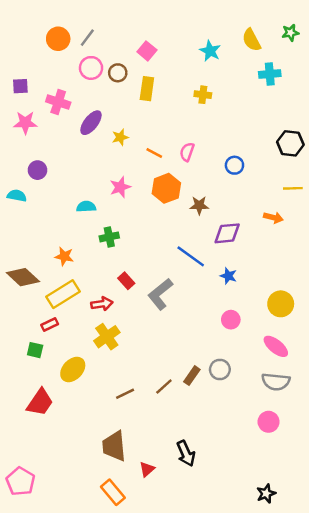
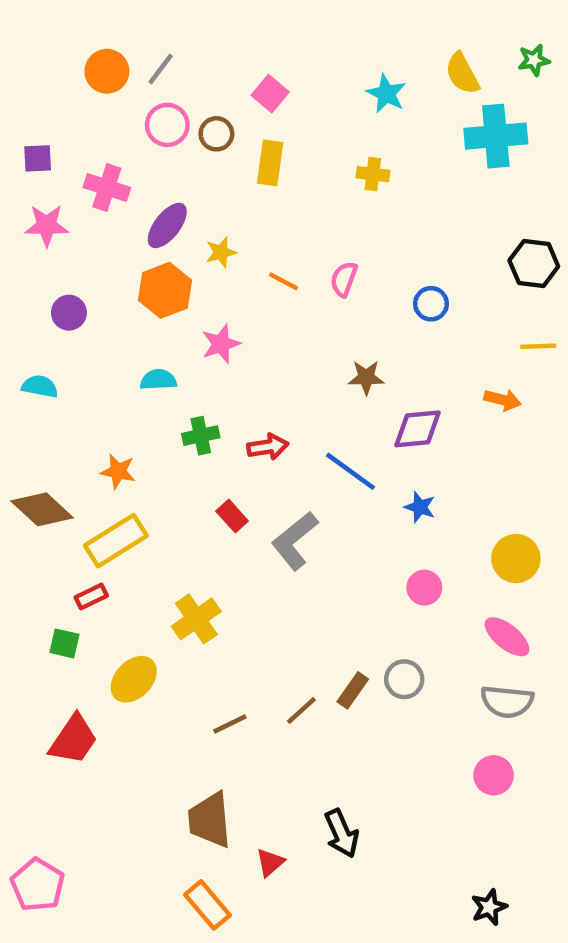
cyan cross: (270, 74) -> (496, 136), size x1.5
orange hexagon: (166, 188) -> (165, 290), moved
cyan semicircle: (17, 196) -> (40, 386), moved
red arrow: (102, 304) -> (268, 447), moved

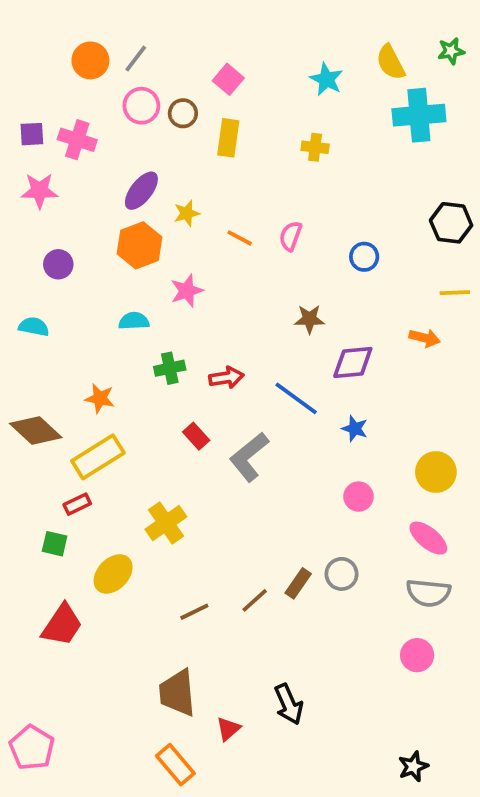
pink cross: (107, 187) -> (77, 140), moved

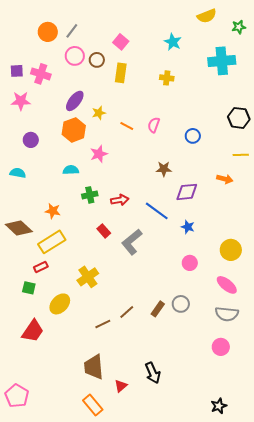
yellow semicircle: (391, 62) -> (207, 16), moved, turned -84
brown line: (255, 600) -> (127, 312), moved

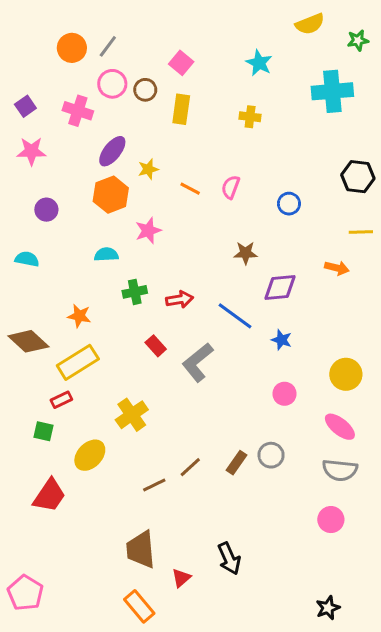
purple square: (17, 71) -> (25, 106), turned -32
pink cross: (41, 74) -> (78, 111), moved

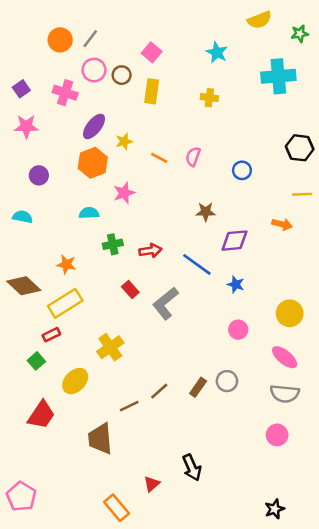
green square: (43, 431) -> (36, 361), turned 36
brown trapezoid: (141, 549) -> (100, 439), moved

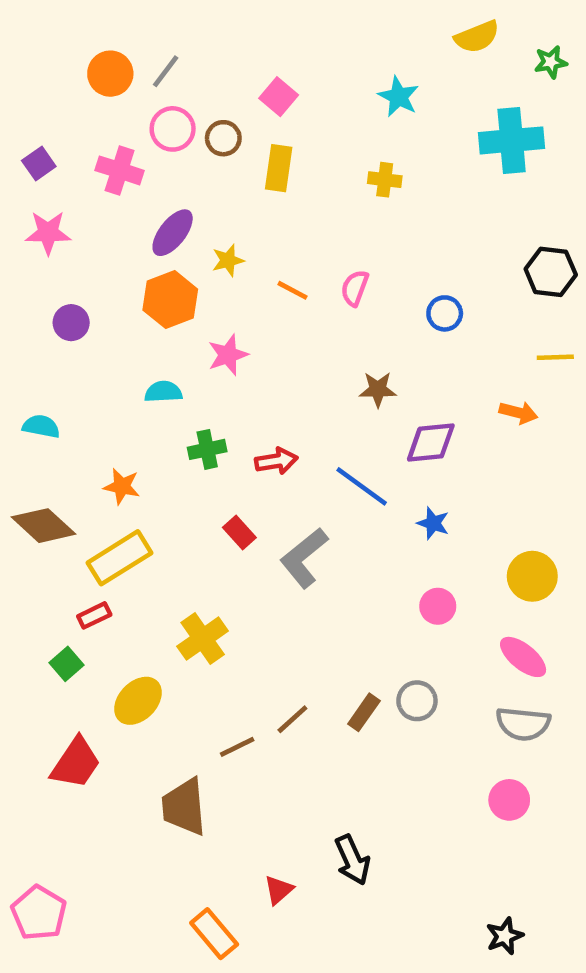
cyan semicircle: (23, 217) -> (41, 426), moved

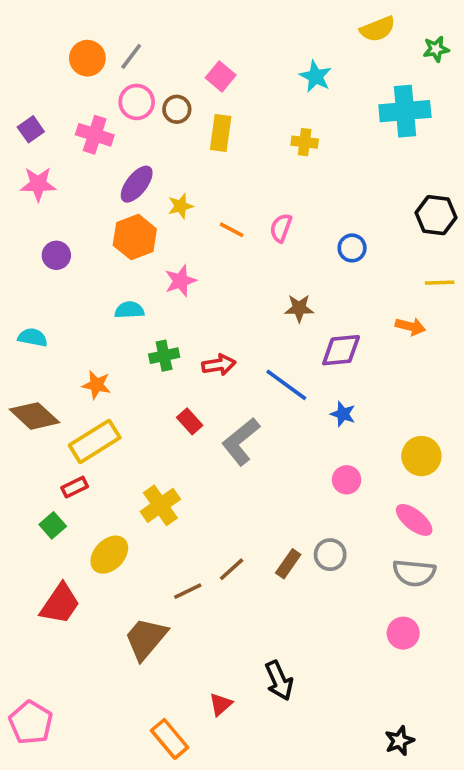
brown trapezoid: (184, 807) -> (146, 639), turned 45

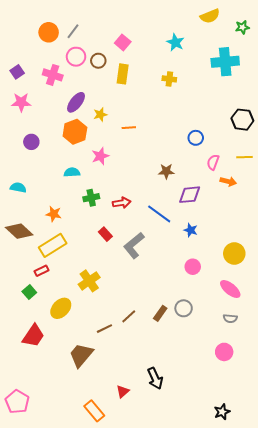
pink semicircle: (281, 228) -> (213, 162), moved
orange line: (232, 230) -> (129, 128), turned -32
gray semicircle: (414, 573) -> (230, 318), size x0.6

